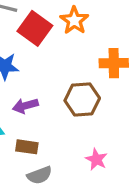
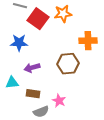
orange star: (74, 20) -> (63, 14), turned 30
pink star: (96, 159) -> (59, 101), moved

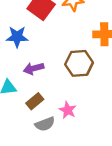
brown rectangle: (33, 94) -> (35, 101), turned -48

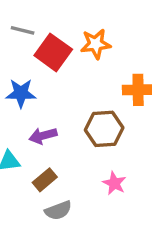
pink star: (68, 110) -> (114, 183), moved

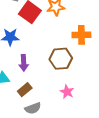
purple arrow: (43, 136) -> (24, 63), turned -77

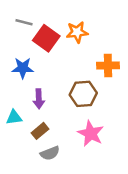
pink star: (67, 92) -> (91, 133), size x1.5

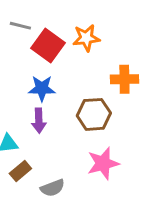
blue star: (23, 68) -> (42, 88), moved
brown rectangle: (40, 131) -> (20, 171), moved
pink star: (91, 133) -> (103, 163), turned 30

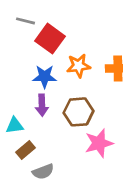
orange star: (86, 38) -> (79, 66), moved
brown hexagon: (94, 114) -> (79, 112), moved
gray semicircle: (53, 188) -> (43, 172), moved

